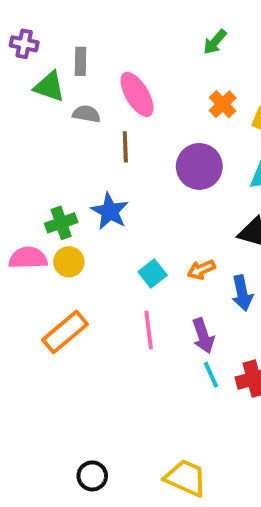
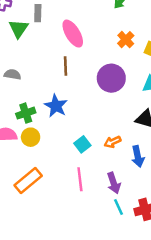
green triangle: (49, 87) -> (19, 29), turned 45
gray semicircle: (86, 114) -> (12, 74), moved

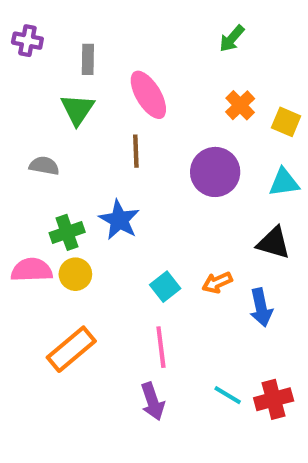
green triangle: (19, 29) -> (77, 109), moved
purple arrow: (114, 183) -> (153, 401), moved
cyan line: (119, 207) -> (228, 395), turned -35

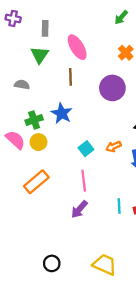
pink semicircle: (32, 270) -> (15, 140), turned 45
cyan line: (228, 395) -> (119, 206), turned 56
purple arrow: (153, 401) -> (79, 209), turned 60

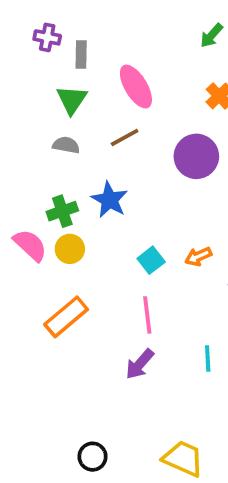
purple cross: (13, 18) -> (47, 37), moved
brown line: (70, 77) -> (125, 138), turned 63
gray semicircle: (22, 85) -> (66, 145), moved

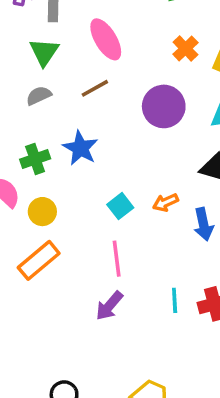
gray semicircle: (66, 145) -> (39, 96), turned -35
yellow circle: (70, 249) -> (42, 212), moved

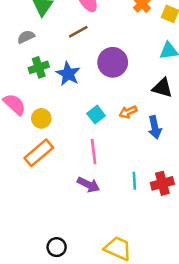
gray semicircle: (39, 96) -> (26, 37), moved
purple circle: (164, 106) -> (113, 62), moved
green cross: (35, 159) -> (39, 67), moved
purple arrow: (109, 306) -> (88, 185), turned -105

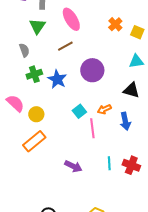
gray semicircle: (26, 37) -> (24, 50), turned 96
pink line: (94, 152) -> (92, 128), moved
red cross: (162, 183) -> (131, 165), turned 36

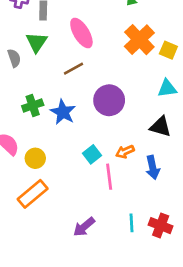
orange cross: (115, 24) -> (139, 40), size x1.6
gray semicircle: (24, 50) -> (14, 58), moved
purple arrow: (73, 166) -> (84, 227), turned 114

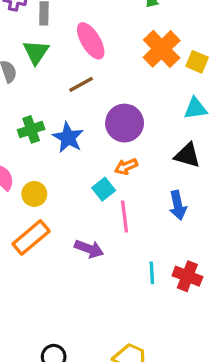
orange arrow: (125, 152) -> (126, 167), moved
purple arrow: (84, 227) -> (89, 249), moved, turned -120

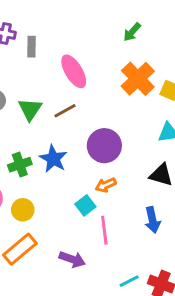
green triangle: (36, 52) -> (30, 109), moved
green cross: (31, 129) -> (20, 165), moved
cyan line: (152, 273) -> (129, 281), turned 66

